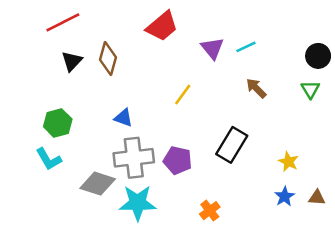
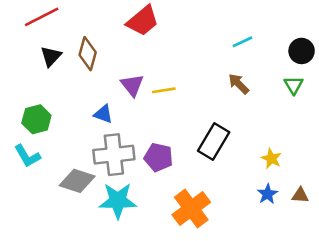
cyan line: (246, 47) -> (242, 42), moved
purple triangle: (212, 48) -> (132, 85), moved
yellow line: (183, 95) -> (164, 90), turned 45
orange cross: (210, 211) -> (191, 208), size x1.8

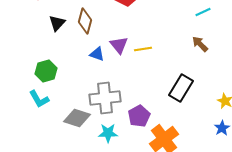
blue triangle: (103, 114) -> (97, 54), moved
purple pentagon: (158, 157) -> (139, 116), moved, turned 30
cyan star: (118, 201) -> (108, 133), size x0.7

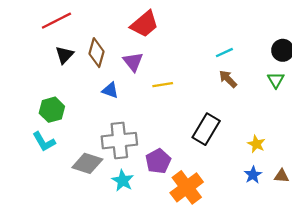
cyan line: (203, 12) -> (224, 53), moved
purple triangle: (119, 45) -> (133, 62), moved
cyan star: (108, 133) -> (123, 181), turned 30

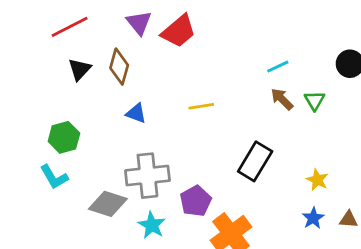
purple triangle: (133, 62) -> (139, 23), moved
green triangle: (276, 80) -> (315, 101), moved

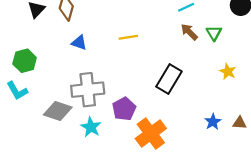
yellow star: (317, 180) -> (228, 71), moved

